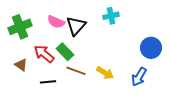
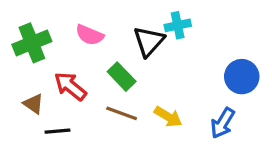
black triangle: (76, 26) -> (149, 41), moved
green rectangle: (65, 52) -> (122, 77), moved
black line: (48, 82) -> (57, 131), moved

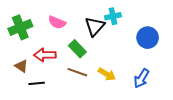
blue circle: (242, 77) -> (148, 38), moved
red arrow: (70, 86) -> (45, 55), turned -40

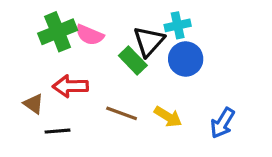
green cross: (20, 27) -> (58, 32), moved
blue circle: (148, 38) -> (186, 59), moved
green rectangle: (77, 49) -> (133, 61), moved

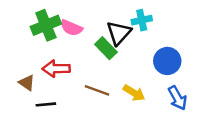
blue circle: (186, 59) -> (167, 61), moved
blue arrow: (222, 123) -> (177, 98), turned -60

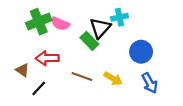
black line: (46, 104) -> (39, 88), turned -42

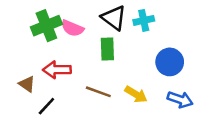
black triangle: (100, 28) -> (114, 18), moved, turned -35
green rectangle: (89, 41) -> (107, 49), turned 42
blue arrow: (150, 83) -> (180, 100), turned -42

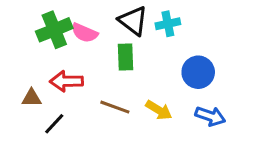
brown triangle: (27, 84) -> (32, 98), turned -36

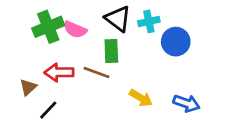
blue circle: (198, 72) -> (176, 42), moved
brown triangle: (32, 98) -> (28, 87), turned -42
brown line: (115, 107) -> (97, 72), moved

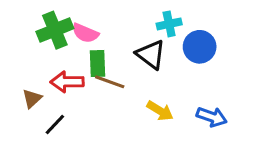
black triangle: (118, 19) -> (151, 54), moved
green rectangle: (111, 51) -> (98, 64), moved

